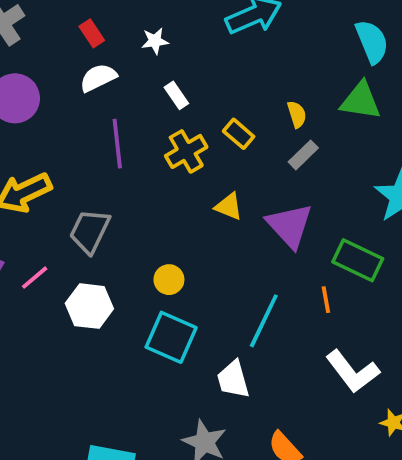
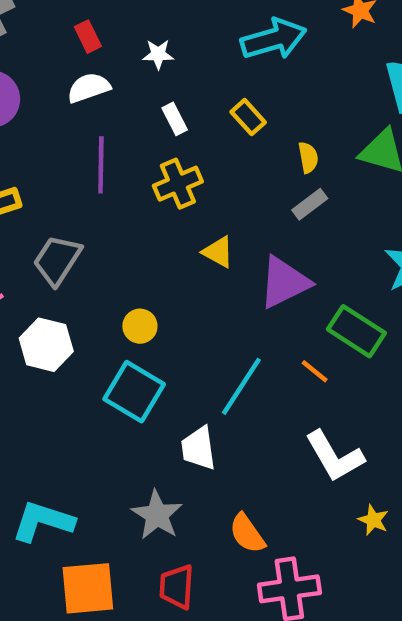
yellow rectangle: (239, 134) -> (248, 117), moved
purple triangle: (290, 226) -> (284, 282), turned 39
orange line: (326, 300) -> (315, 371), turned -48

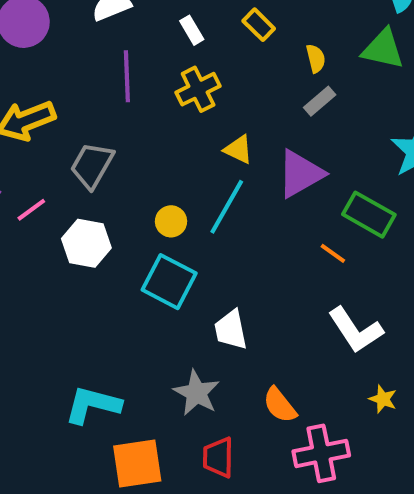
cyan line: (241, 386) -> (227, 207), moved
yellow star: (373, 520) -> (383, 399), moved

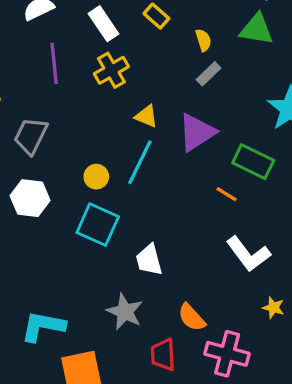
white rectangle: (192, 30) -> (103, 24), size x1.5
pink cross: (321, 453) -> (227, 354), turned 30
red trapezoid: (218, 457) -> (163, 355), moved

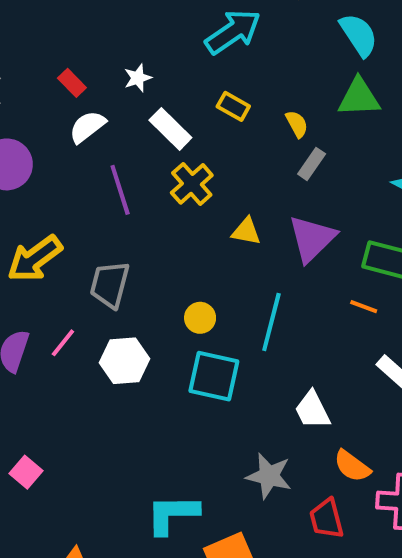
cyan line: (140, 162) -> (271, 322), moved
white trapezoid: (149, 260) -> (312, 410), moved

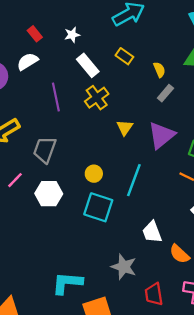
white semicircle: (87, 127) -> (27, 61), moved
yellow triangle: (246, 231) -> (125, 127), turned 48
orange semicircle: (352, 466) -> (180, 254), moved

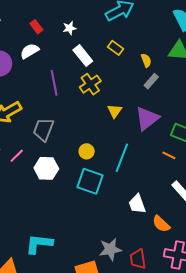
gray star: (124, 267) -> (110, 249), moved, turned -30
cyan L-shape: (67, 283) -> (39, 244), moved

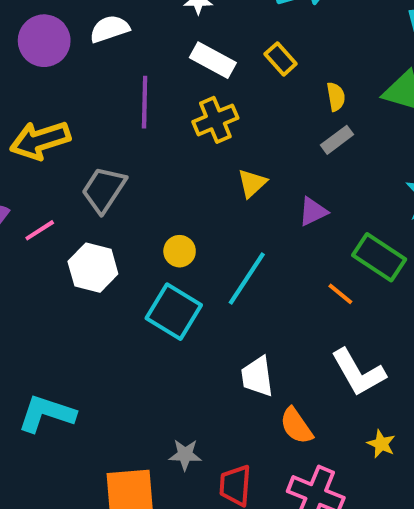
white rectangle: (83, 55) -> (213, 60), turned -35
purple triangle: (147, 118) -> (313, 212), size x0.6
gray star: (110, 249) -> (185, 455), size x0.7

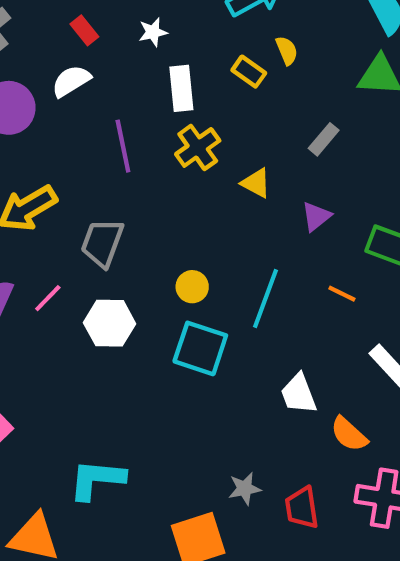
white rectangle: (213, 60) -> (181, 88), turned 69
yellow semicircle: (336, 97) -> (287, 50), moved
yellow triangle: (252, 183) -> (256, 183), moved, turned -36
orange line: (340, 294) -> (342, 294), moved

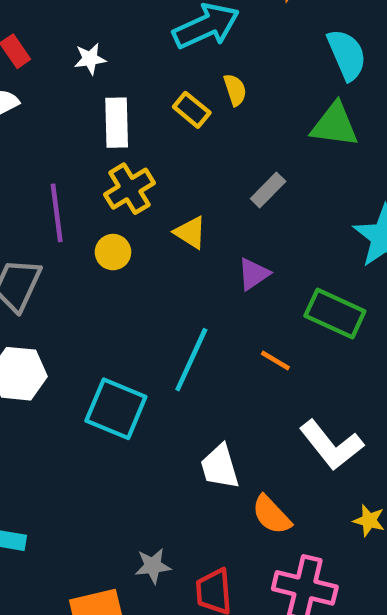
purple line: (123, 146) -> (57, 213), moved
yellow circle: (192, 287) -> (113, 252), moved

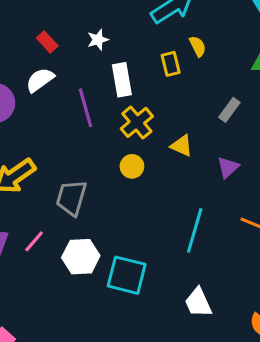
yellow rectangle: (192, 110) -> (171, 64), turned 45
purple line: (57, 213) -> (85, 108), moved
cyan square: (116, 409) -> (127, 275), moved
white trapezoid: (220, 467) -> (198, 303), moved

